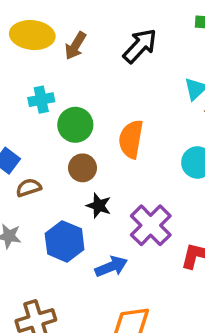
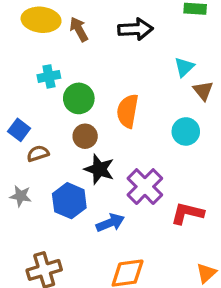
brown arrow: (75, 46) -> (79, 29), turned 120
black arrow: (140, 46) -> (135, 29), turned 44
black star: (99, 206) -> (99, 169), size x1.4

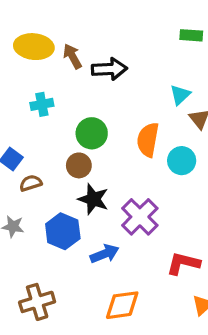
black arrow: (135, 29) -> (109, 69), moved
green circle: (79, 98) -> (92, 133), moved
orange semicircle: (128, 111) -> (148, 140), moved
red L-shape: (187, 213) -> (183, 263), moved

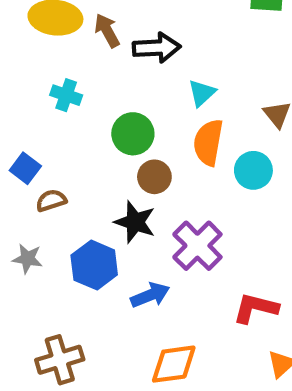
cyan triangle: (180, 95) -> (202, 93), moved
cyan cross: (42, 104) -> (66, 95), turned 30
brown circle: (79, 165) -> (154, 177), moved

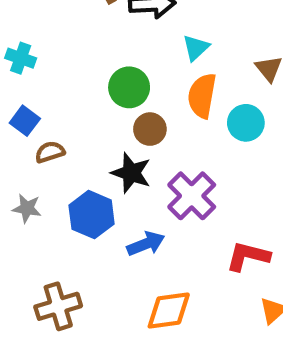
cyan cross: (66, 95) -> (21, 58), moved

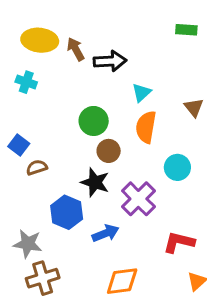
cyan cross: (21, 58) -> (26, 82), moved
cyan circle: (246, 123) -> (177, 167), moved
gray star: (27, 208) -> (28, 244), moved, size x1.4

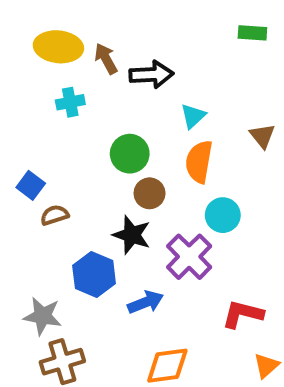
cyan cross: (26, 82) -> (70, 102), moved, turned -30
cyan circle: (177, 167) -> (223, 215), moved

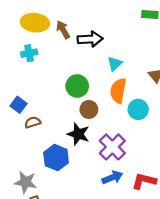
cyan cross: (70, 102) -> (29, 53), moved
cyan circle: (223, 215) -> (138, 109), moved
blue arrow: (146, 302) -> (112, 177), moved

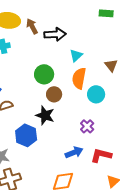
purple cross: (112, 147) -> (87, 126), moved, size x0.6

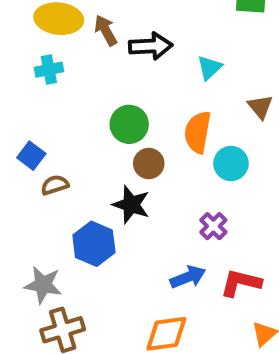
cyan triangle: (76, 55) -> (209, 68), moved

